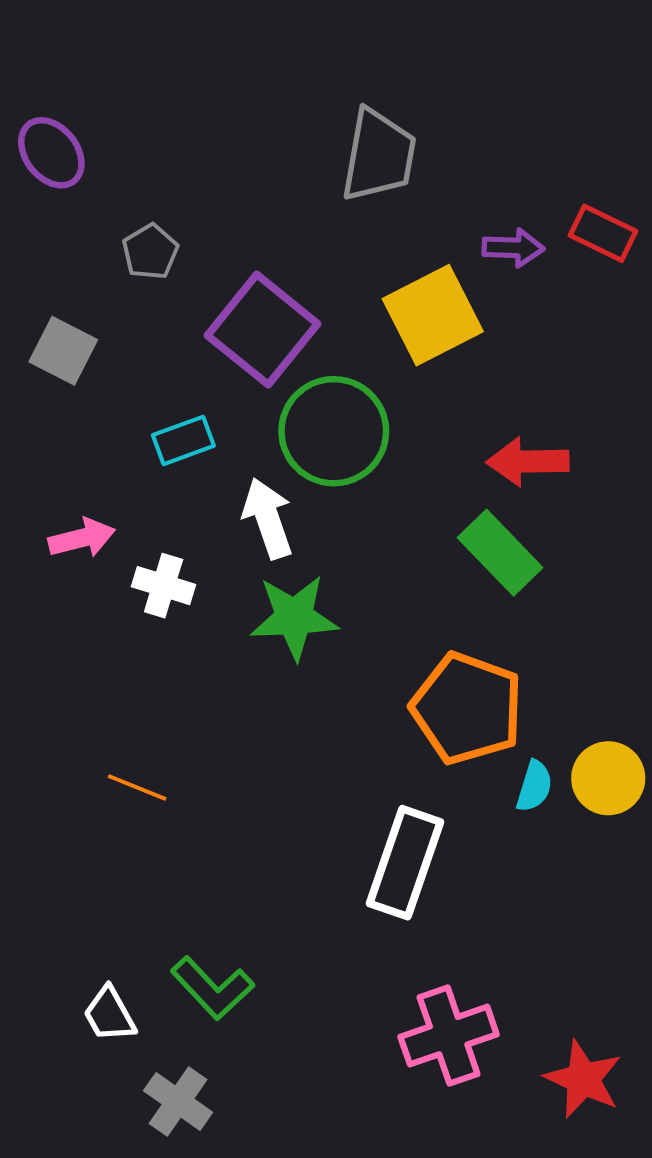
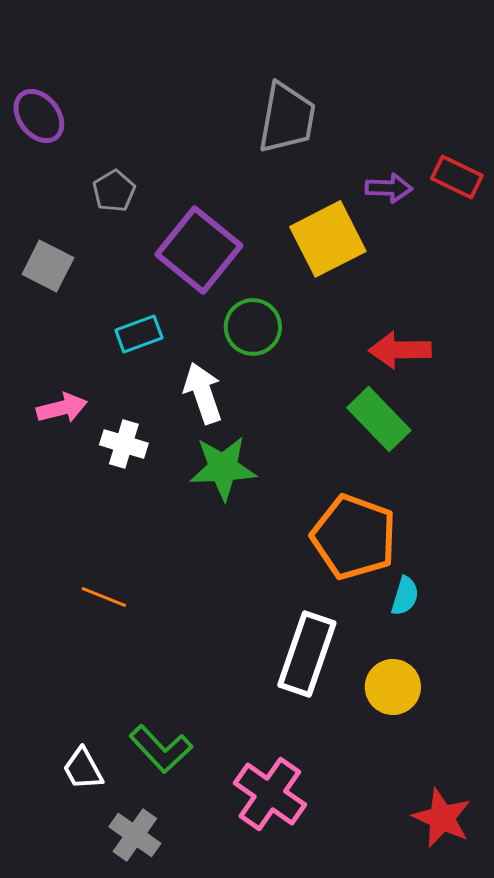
green circle: (334, 431) -> (253, 327), size x0.7
yellow circle: (608, 778) -> (393, 687), moved
pink cross: (449, 1036) -> (270, 794), moved, turned -36

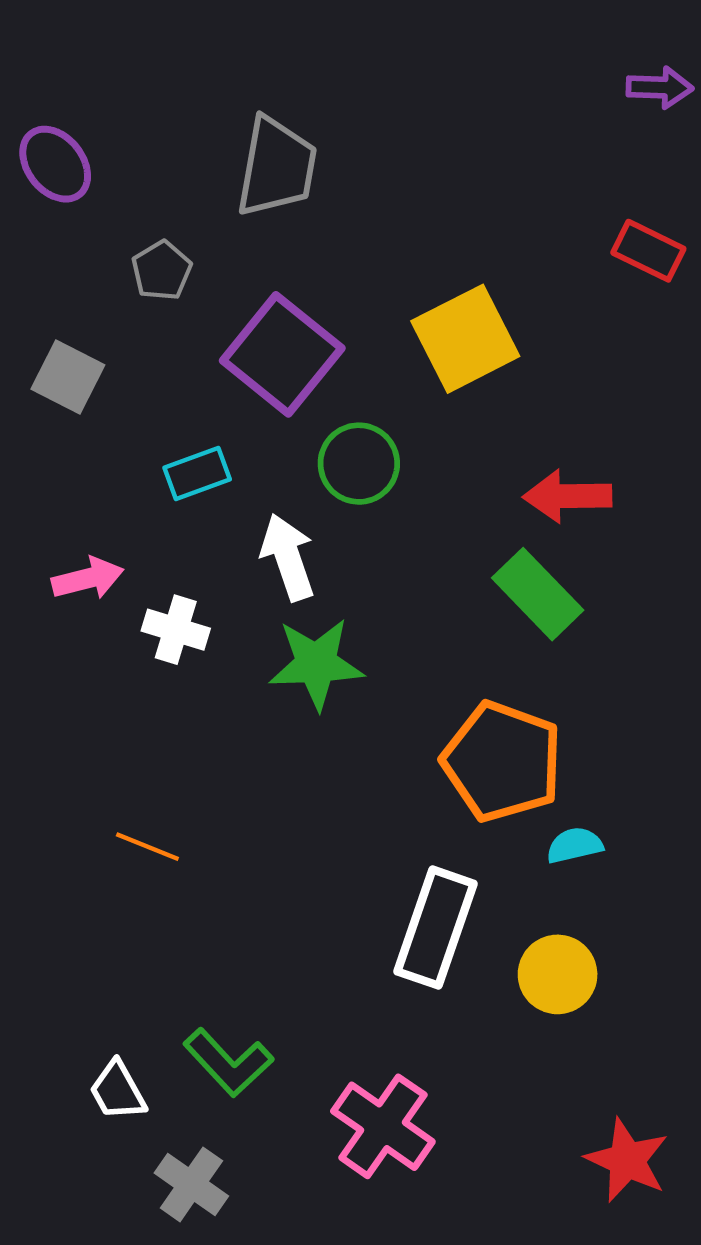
gray trapezoid: (287, 118) -> (277, 167), moved
purple arrow: (389, 188) -> (660, 87), moved
cyan semicircle: (405, 596) -> (575, 845), turned -120

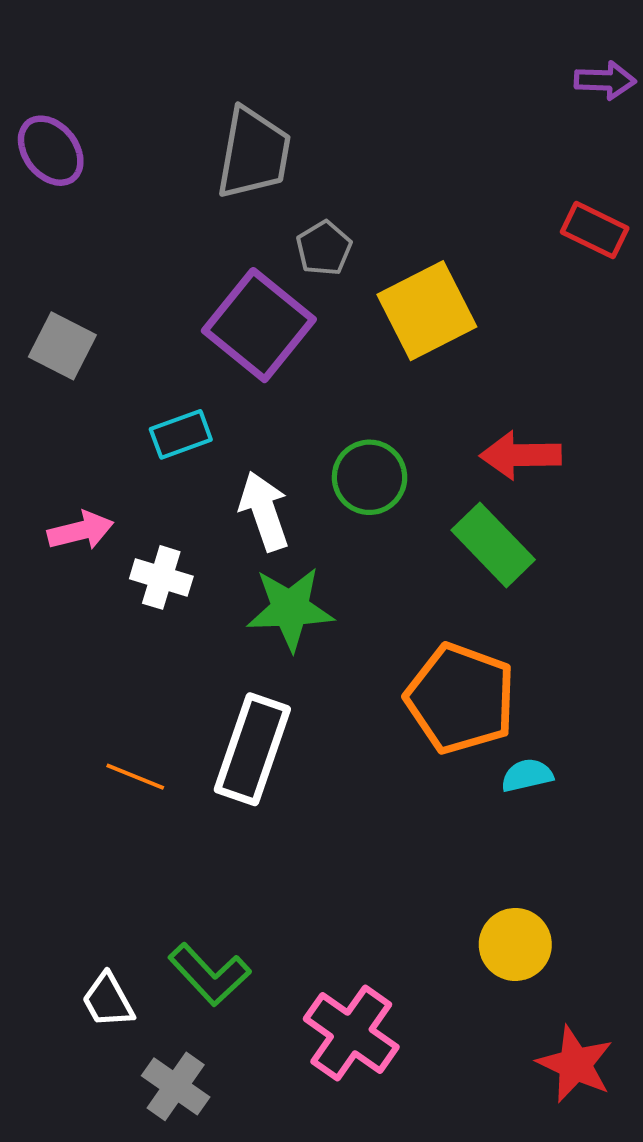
gray pentagon: (162, 271) -> (324, 248), moved
green circle: (359, 464) -> (370, 477), moved
white rectangle: (435, 928) -> (252, 749), moved
yellow circle: (558, 974) -> (515, 944), moved

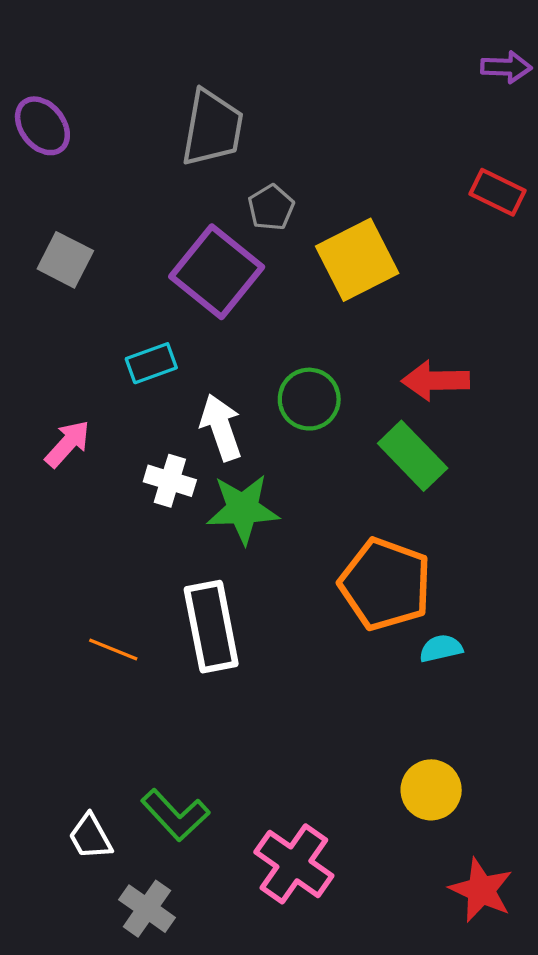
gray square: (62, 346) -> (65, 260), moved
pink arrow: (81, 531) -> (67, 444), turned -34
white cross: (161, 577) -> (170, 481), moved
white rectangle: (252, 749) -> (211, 627), turned -30

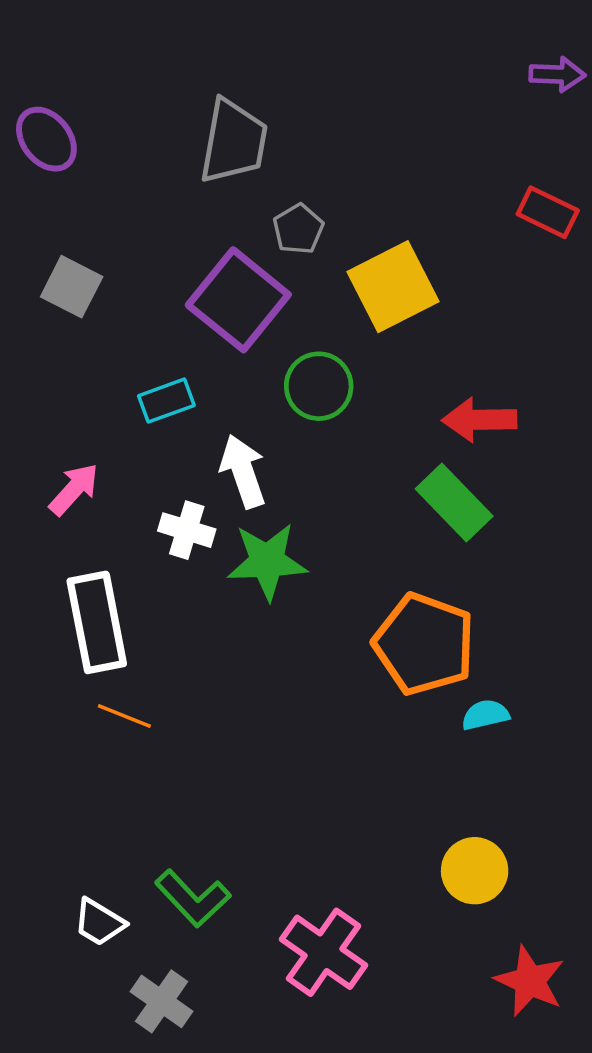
green circle: (309, 399) -> (319, 386), moved
white rectangle: (211, 627) -> (97, 622), moved
white trapezoid: (90, 837) -> (99, 922), turned -30

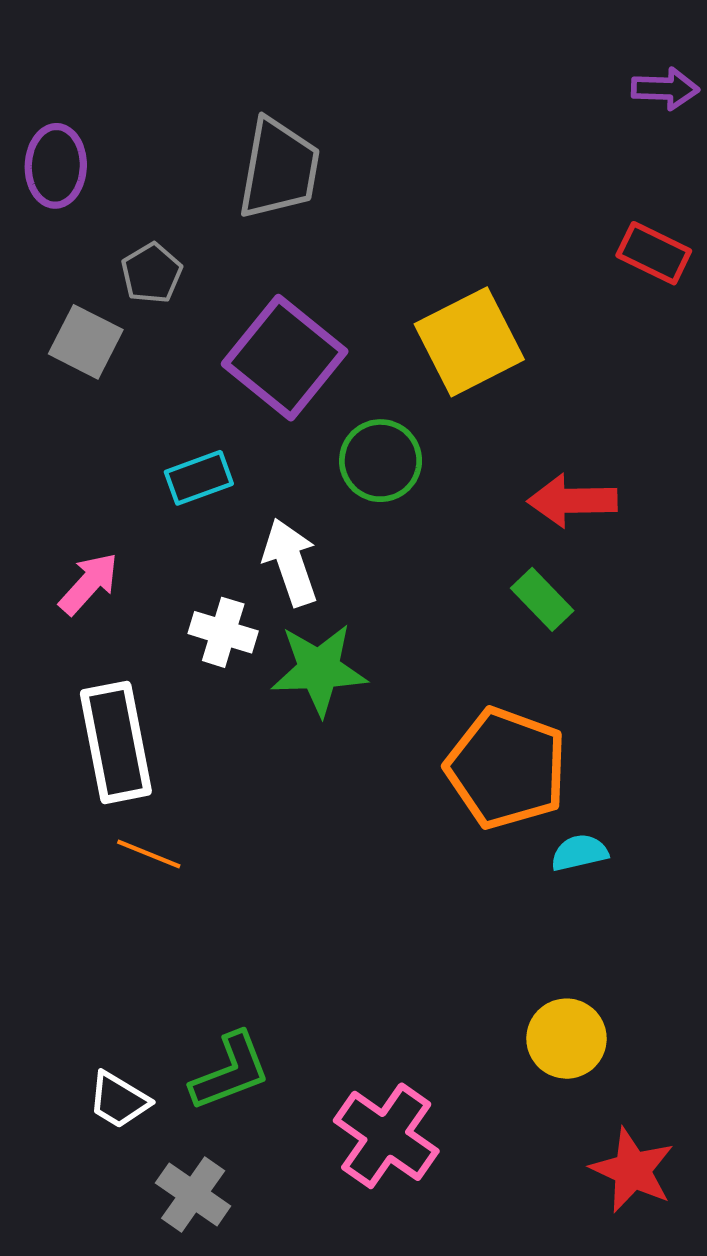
purple ellipse: (46, 139) -> (56, 166), turned 40
gray pentagon: (298, 229) -> (152, 273), moved
green rectangle: (454, 503) -> (542, 599), size x0.7
green L-shape: (193, 898) -> (230, 1071), turned -68

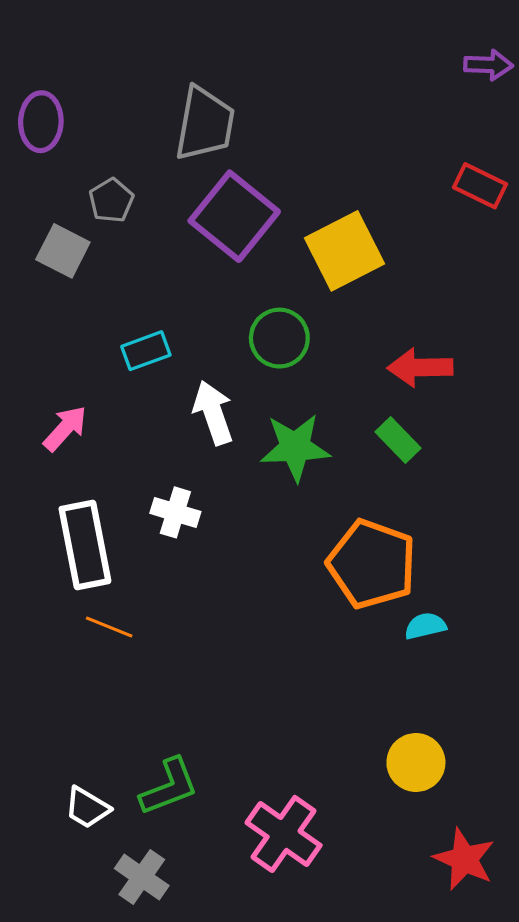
purple square: (285, 358) -> (234, 216), moved
white cross: (223, 632) -> (175, 512), moved
green star: (319, 669) -> (295, 447), moved

